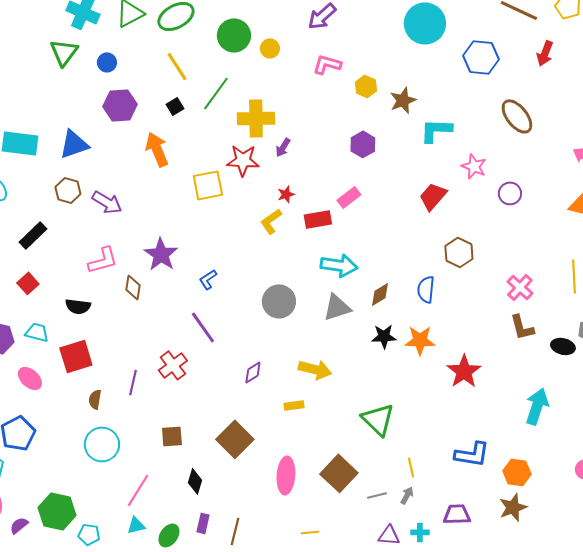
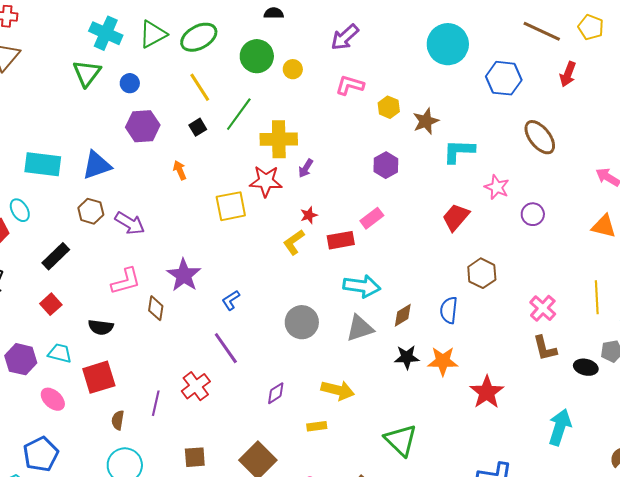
orange arrow: (157, 149) -> (180, 170), size x0.6

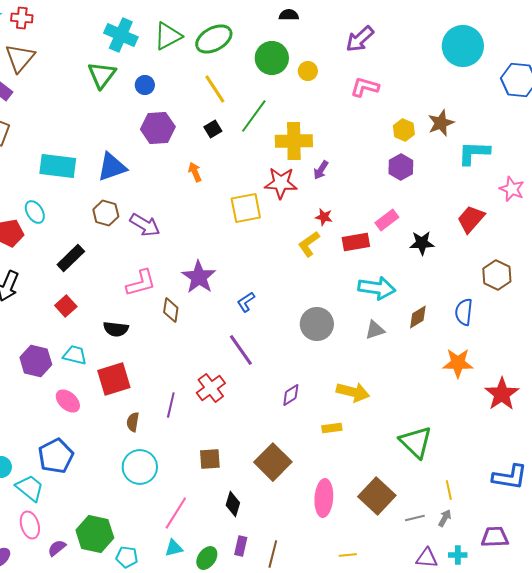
yellow hexagon: (389, 107) -> (404, 130), moved
red star: (309, 215) -> (324, 217), turned 30
gray triangle: (360, 328) -> (375, 330), size x0.7
black star: (407, 357) -> (422, 243), moved

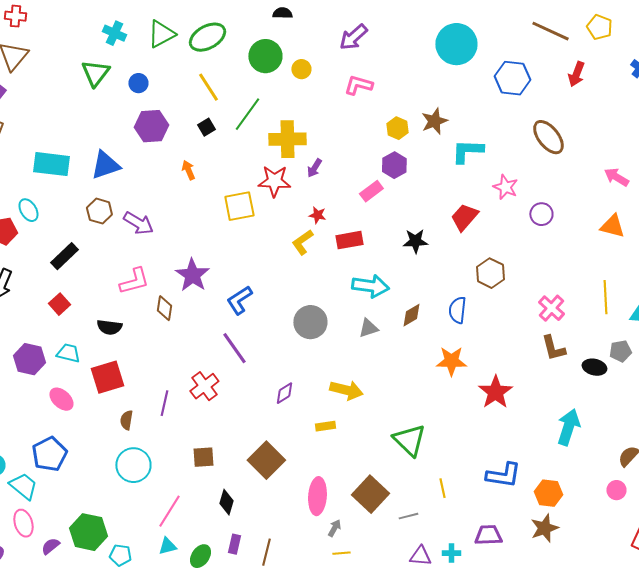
cyan cross: (121, 35) -> (114, 33), size x0.7
pink rectangle: (387, 220) -> (371, 191), moved
blue L-shape: (246, 302) -> (239, 300), size x1.4
gray arrow: (445, 518) -> (334, 528), moved

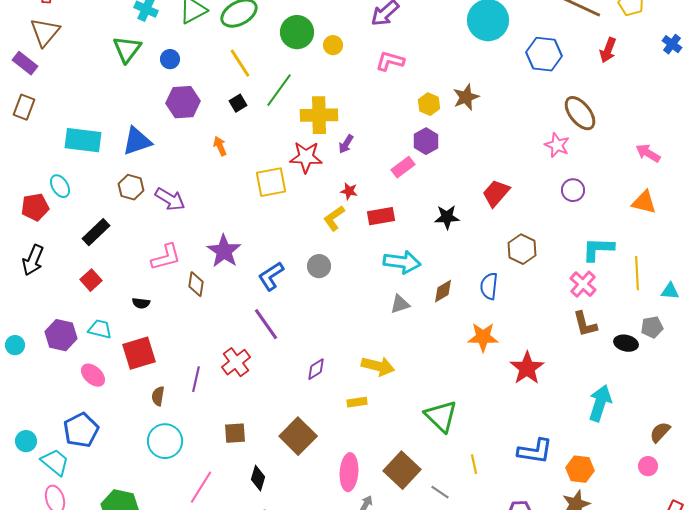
cyan L-shape: (467, 151) -> (598, 249), moved
pink star: (505, 187) -> (557, 145), moved
gray circle: (310, 322) -> (319, 266), moved, size x0.7
black semicircle: (109, 327) -> (141, 303), size x0.7
gray line: (408, 516) -> (440, 492), turned 48

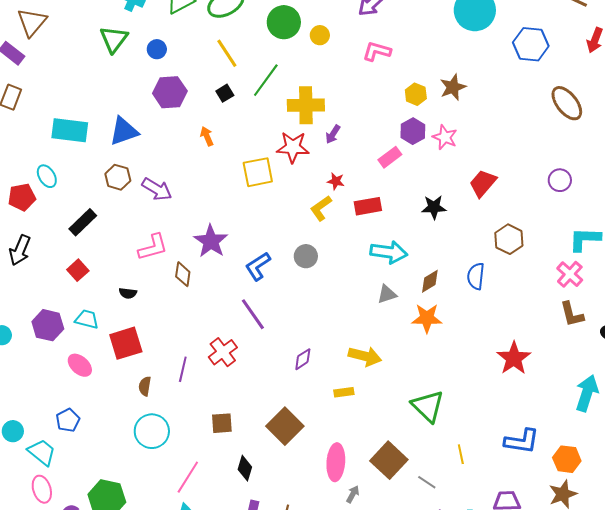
pink star: (557, 145) -> (445, 137), moved
orange star: (483, 337) -> (427, 318), moved
blue pentagon: (81, 430) -> (68, 420), size x0.7

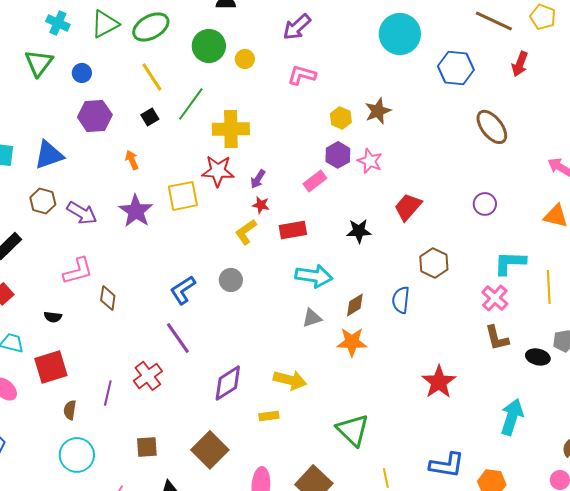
purple arrow: (333, 134) -> (258, 179), moved
purple star: (211, 241) -> (136, 211), moved
purple diamond: (303, 359) -> (228, 383), size x1.6

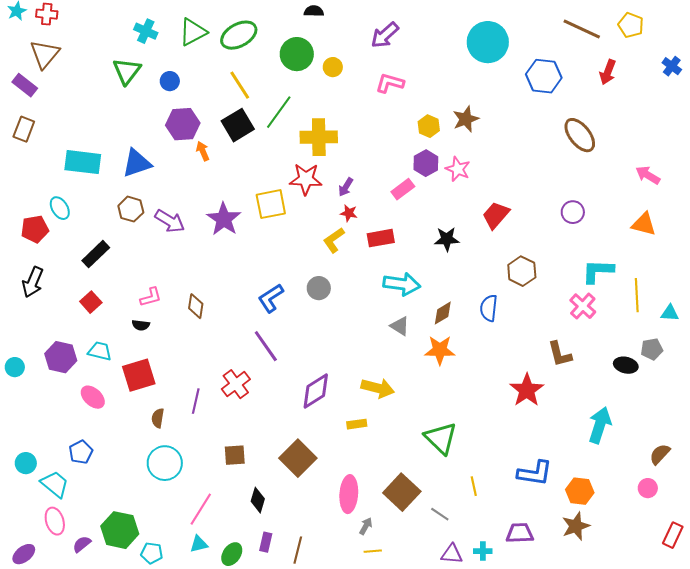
black square: (150, 117) -> (238, 125), size x1.8
orange arrow: (132, 160) -> (203, 151), moved
pink L-shape: (78, 271) -> (151, 297), moved, size x0.7
gray triangle: (312, 318) -> (400, 326), turned 50
brown L-shape: (497, 338) -> (560, 354), moved

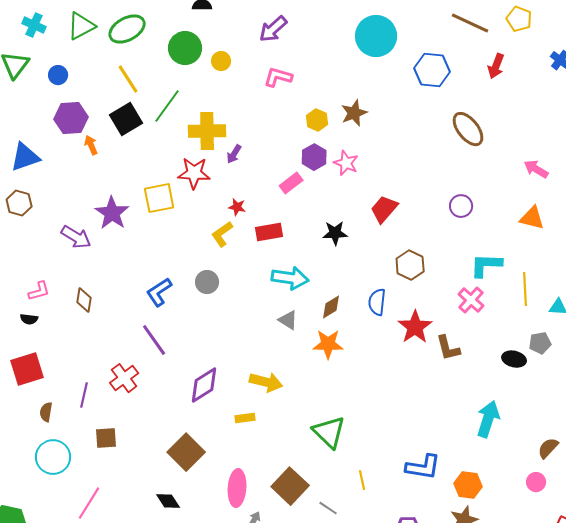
purple arrow: (346, 187) -> (234, 154), moved
purple arrow: (170, 221) -> (76, 237), moved
red star: (527, 390) -> (415, 327), moved
brown square: (235, 455) -> (106, 438), moved
black diamond: (258, 500) -> (168, 501), moved, turned -50

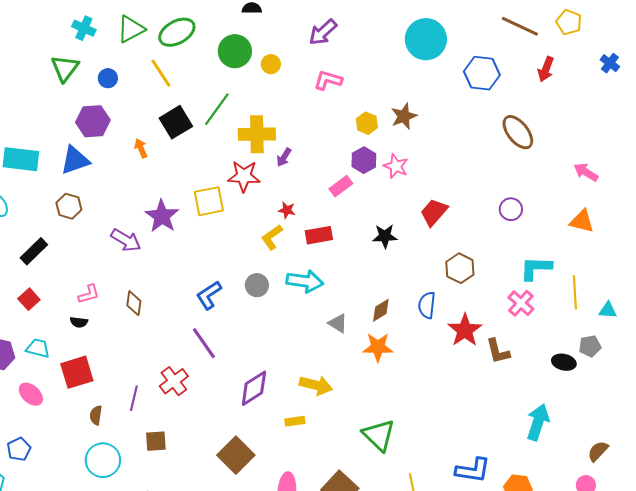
yellow line: (128, 79) -> (161, 73), moved
purple hexagon: (71, 118) -> (93, 121), moved
cyan arrow: (290, 278) -> (305, 281), moved

